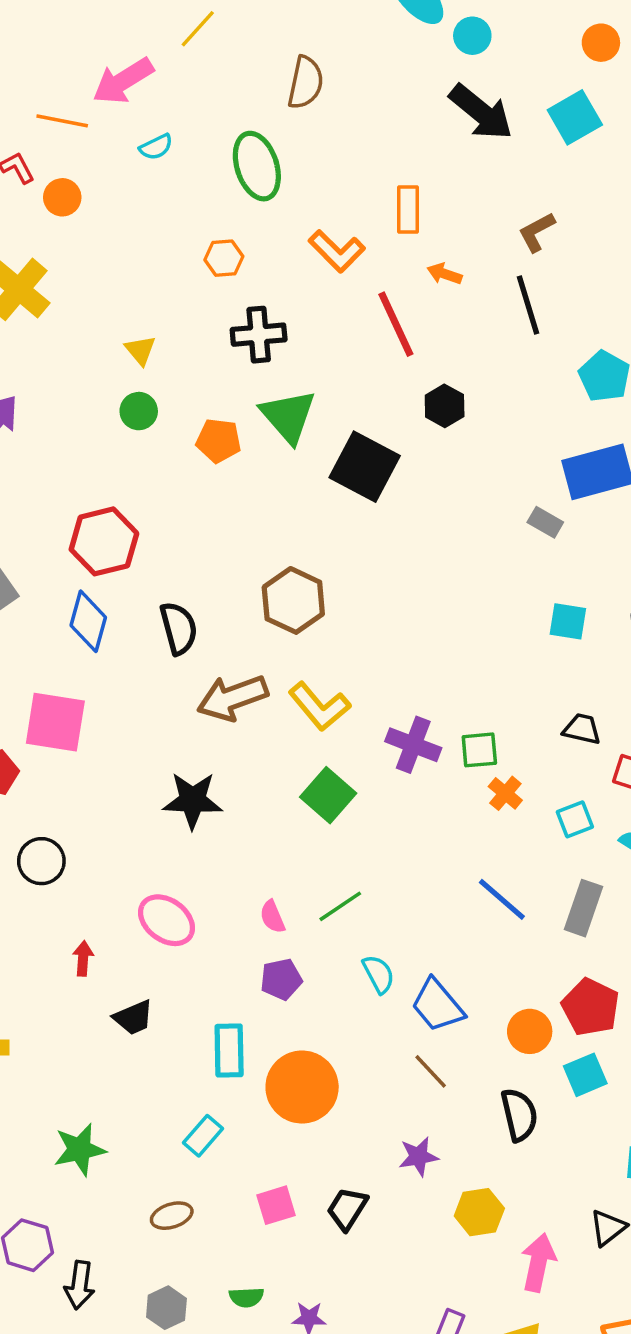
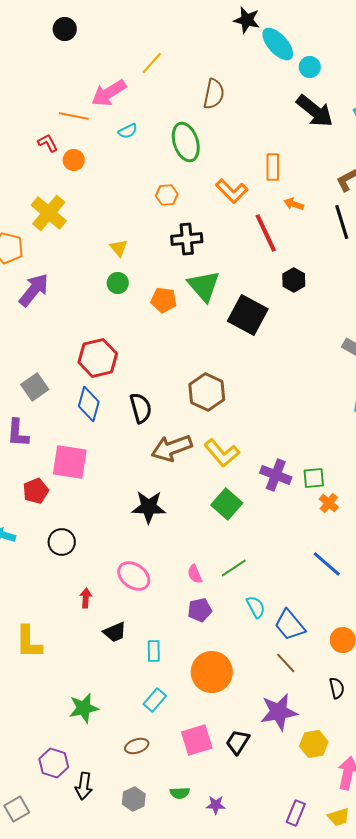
cyan rectangle: (229, 1051) -> (154, 651), moved, size x0.7
black semicircle: (519, 1115) -> (337, 688), size x0.7
purple star: (418, 1157) -> (279, 712), size x1.6
pink square: (276, 1205) -> (197, 740), size x1.4

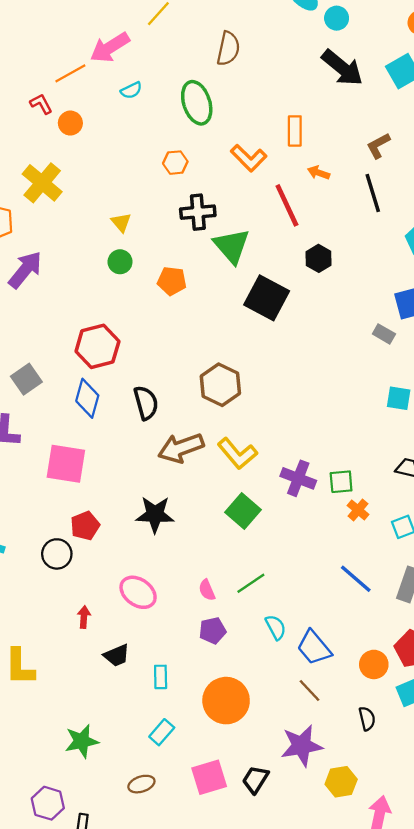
orange line: (74, 116) -> (70, 73), turned -40
green triangle: (204, 286) -> (232, 246), moved
red pentagon: (36, 491) -> (85, 526), moved

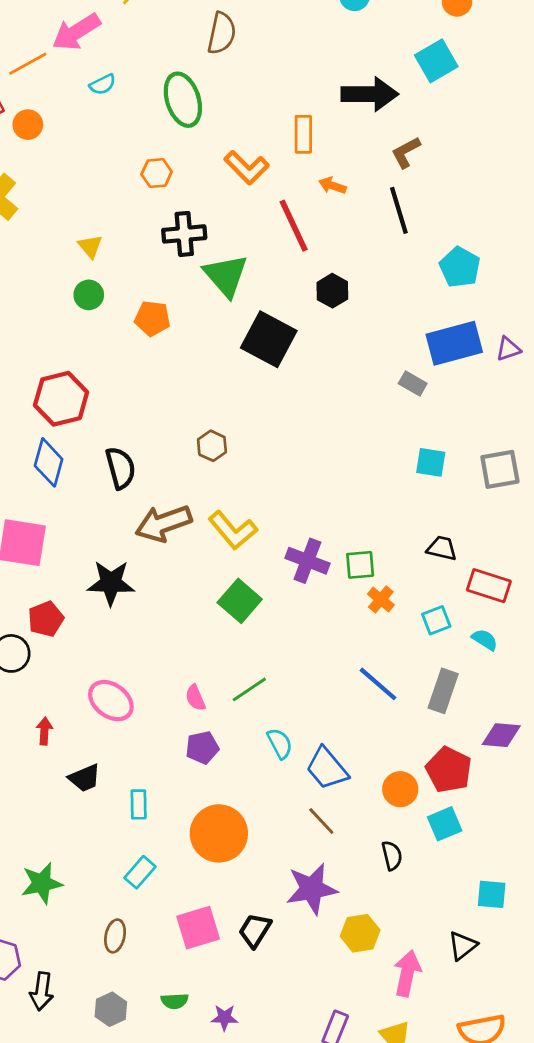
black arrow: (342, 68) -> (370, 94), moved, turned -39
brown hexagon: (220, 385) -> (212, 446), size x0.6
black star: (155, 514) -> (111, 583), moved
brown ellipse: (141, 784) -> (115, 936), turned -60

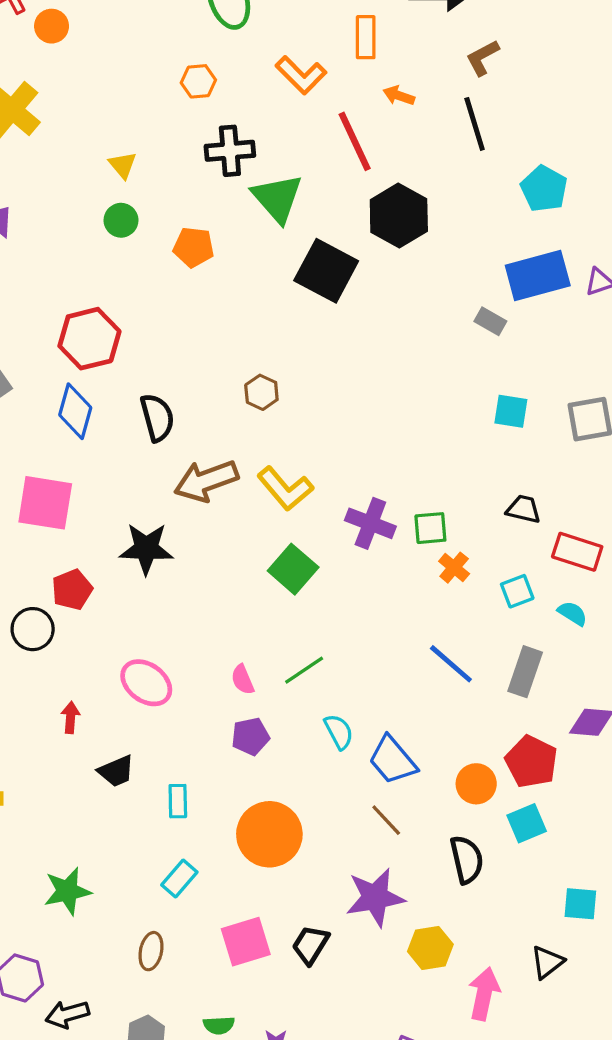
black hexagon: (332, 291) -> (399, 216), size x1.6
black semicircle: (392, 856) -> (467, 860), size x1.4
black arrow: (42, 991) -> (67, 1014), turned 66

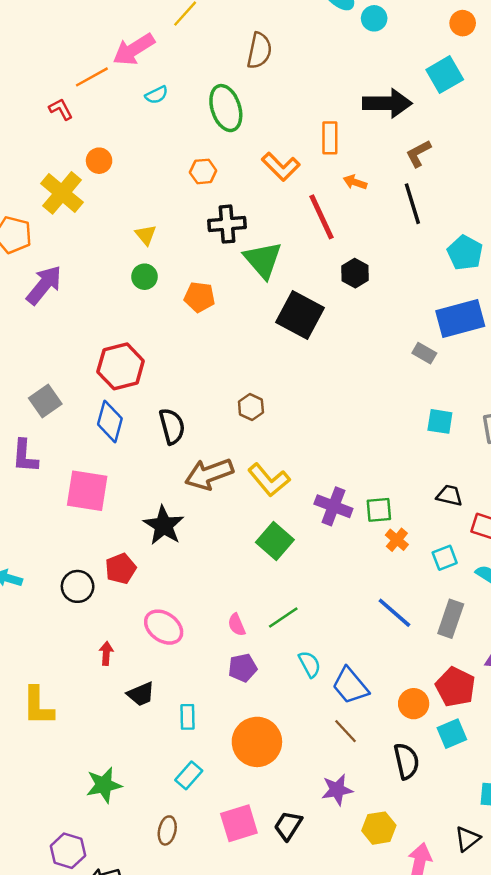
orange circle: (52, 26) -> (99, 161), moved
black hexagon: (399, 216) -> (355, 273), size x0.6
black star: (146, 549) -> (164, 525), turned 30
red pentagon: (72, 590) -> (121, 568), moved
purple star: (375, 897) -> (337, 790), size x0.7

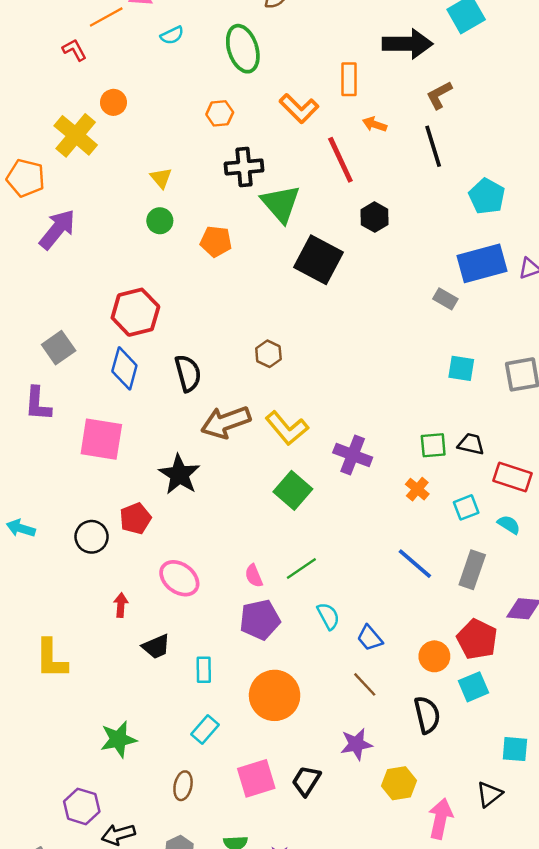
green square: (379, 510) -> (433, 445), moved
purple pentagon: (243, 668) -> (260, 620), size x1.4
blue trapezoid: (350, 686) -> (370, 638), size x0.7

